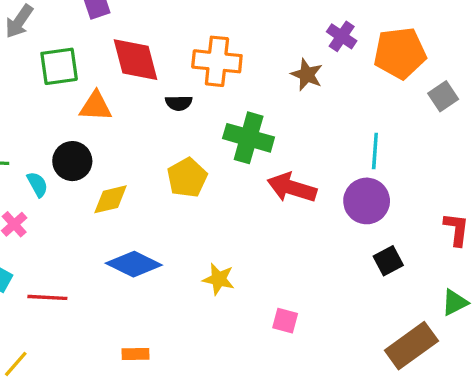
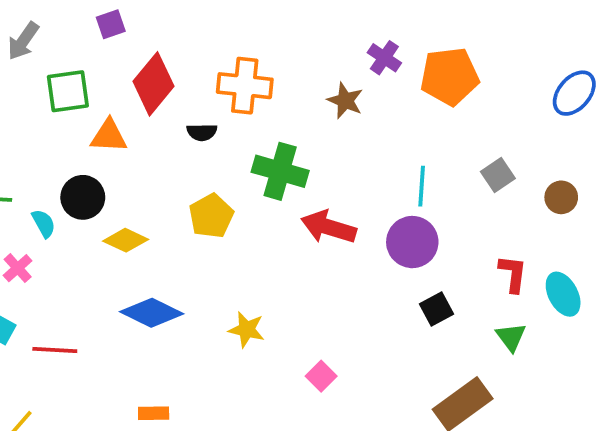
red diamond: (135, 60) -> (154, 84), turned 54
gray square: (443, 96) -> (498, 175), moved
yellow diamond: (111, 199) -> (126, 240), turned 39
green triangle: (455, 302) -> (511, 337), moved, turned -40
pink square: (285, 321) -> (321, 376), turned 30

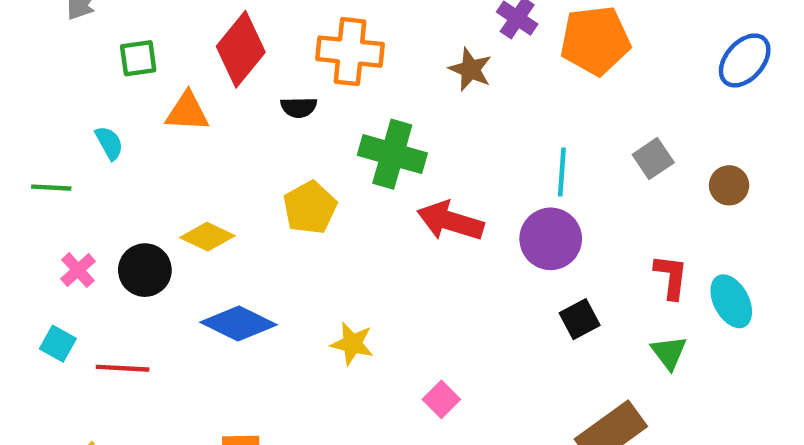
green square: (68, 91) -> (138, 58), size x0.7
black circle: (83, 197) -> (145, 270), moved
cyan semicircle: (44, 223) -> (109, 143), moved

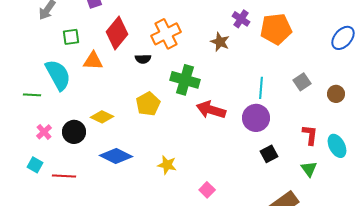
orange cross: (350, 52) -> (166, 34), turned -32
cyan semicircle: (109, 143) -> (58, 75), size x2.0

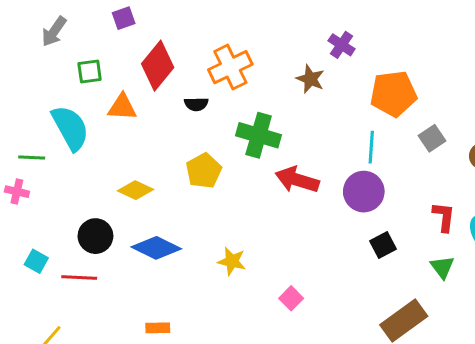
orange pentagon: (276, 29) -> (393, 94), moved
pink cross: (44, 132) -> (17, 192), moved, turned -35
black circle: (74, 132) -> (95, 236), moved

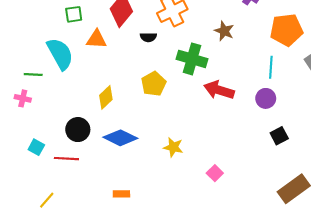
brown star: (310, 79) -> (224, 31), moved
yellow diamond: (136, 190) -> (106, 97), turned -70
purple circle: (364, 192) -> (266, 98), size x0.7

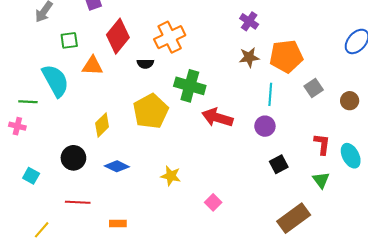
brown star: (224, 31) -> (249, 57), moved, turned -30
yellow pentagon: (154, 84) -> (151, 111), size x1.4
blue diamond: (120, 138) -> (117, 166), size x0.7
red line: (66, 159) -> (78, 202), moved

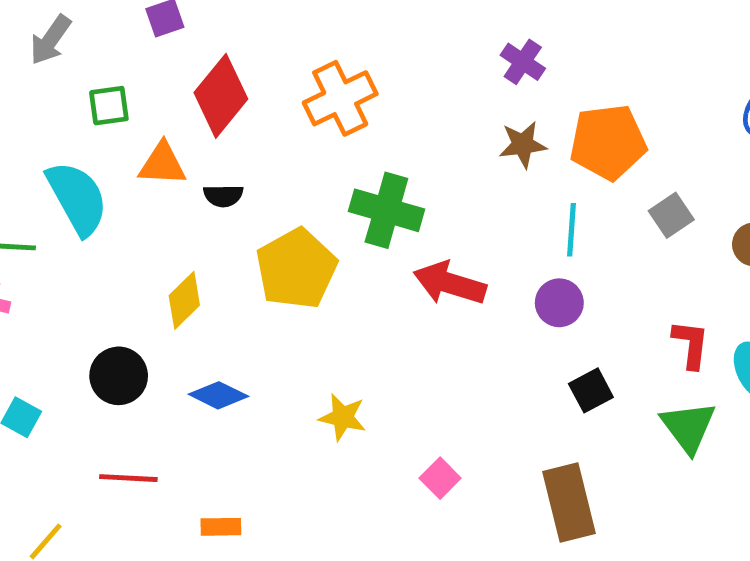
black semicircle: (145, 64) -> (223, 196), moved
green triangle: (321, 180) -> (688, 427), size x1.4
brown rectangle: (294, 218) -> (569, 502), moved, turned -68

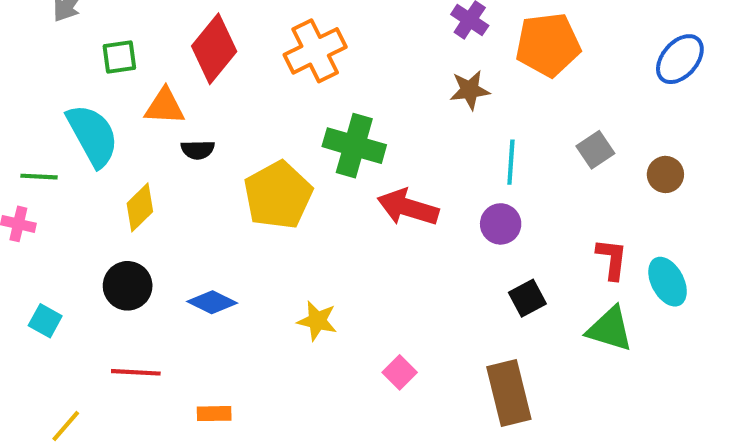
orange pentagon: (608, 142) -> (548, 45), moved
black semicircle: (223, 196) -> (198, 150), moved
yellow diamond: (184, 300) -> (140, 207), moved
green triangle: (688, 427) -> (610, 329), turned -36

